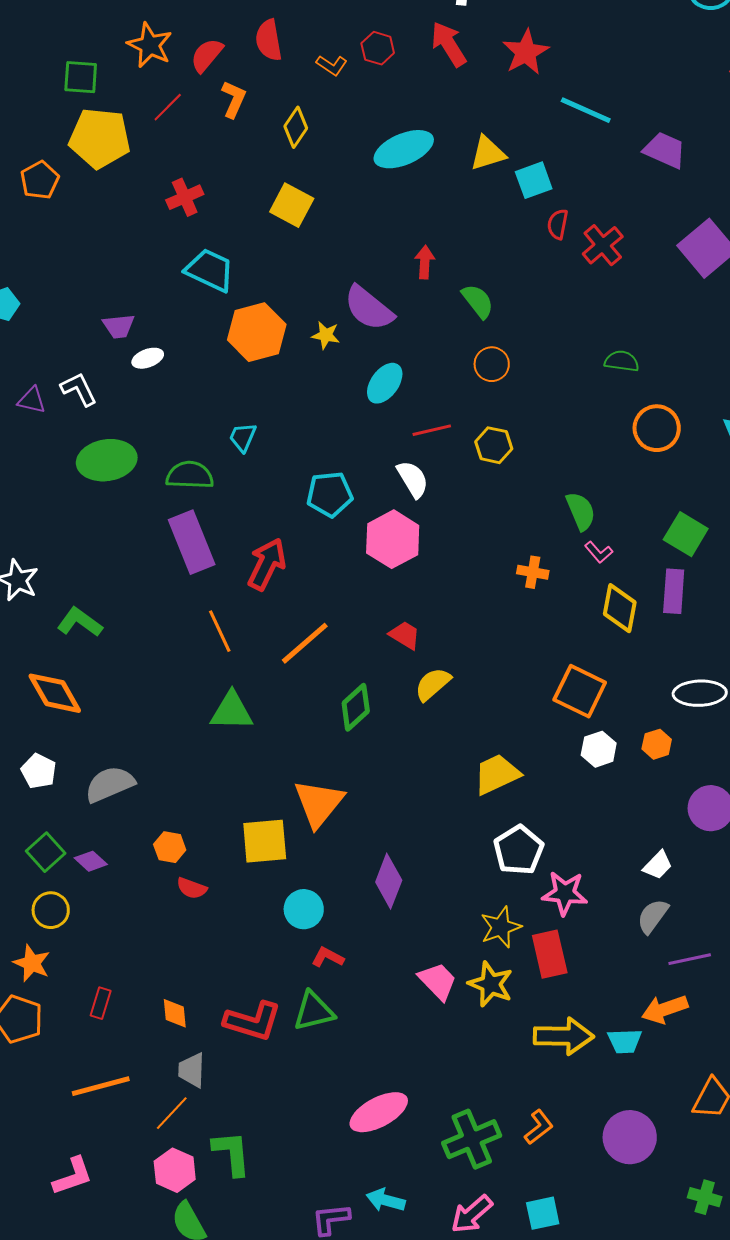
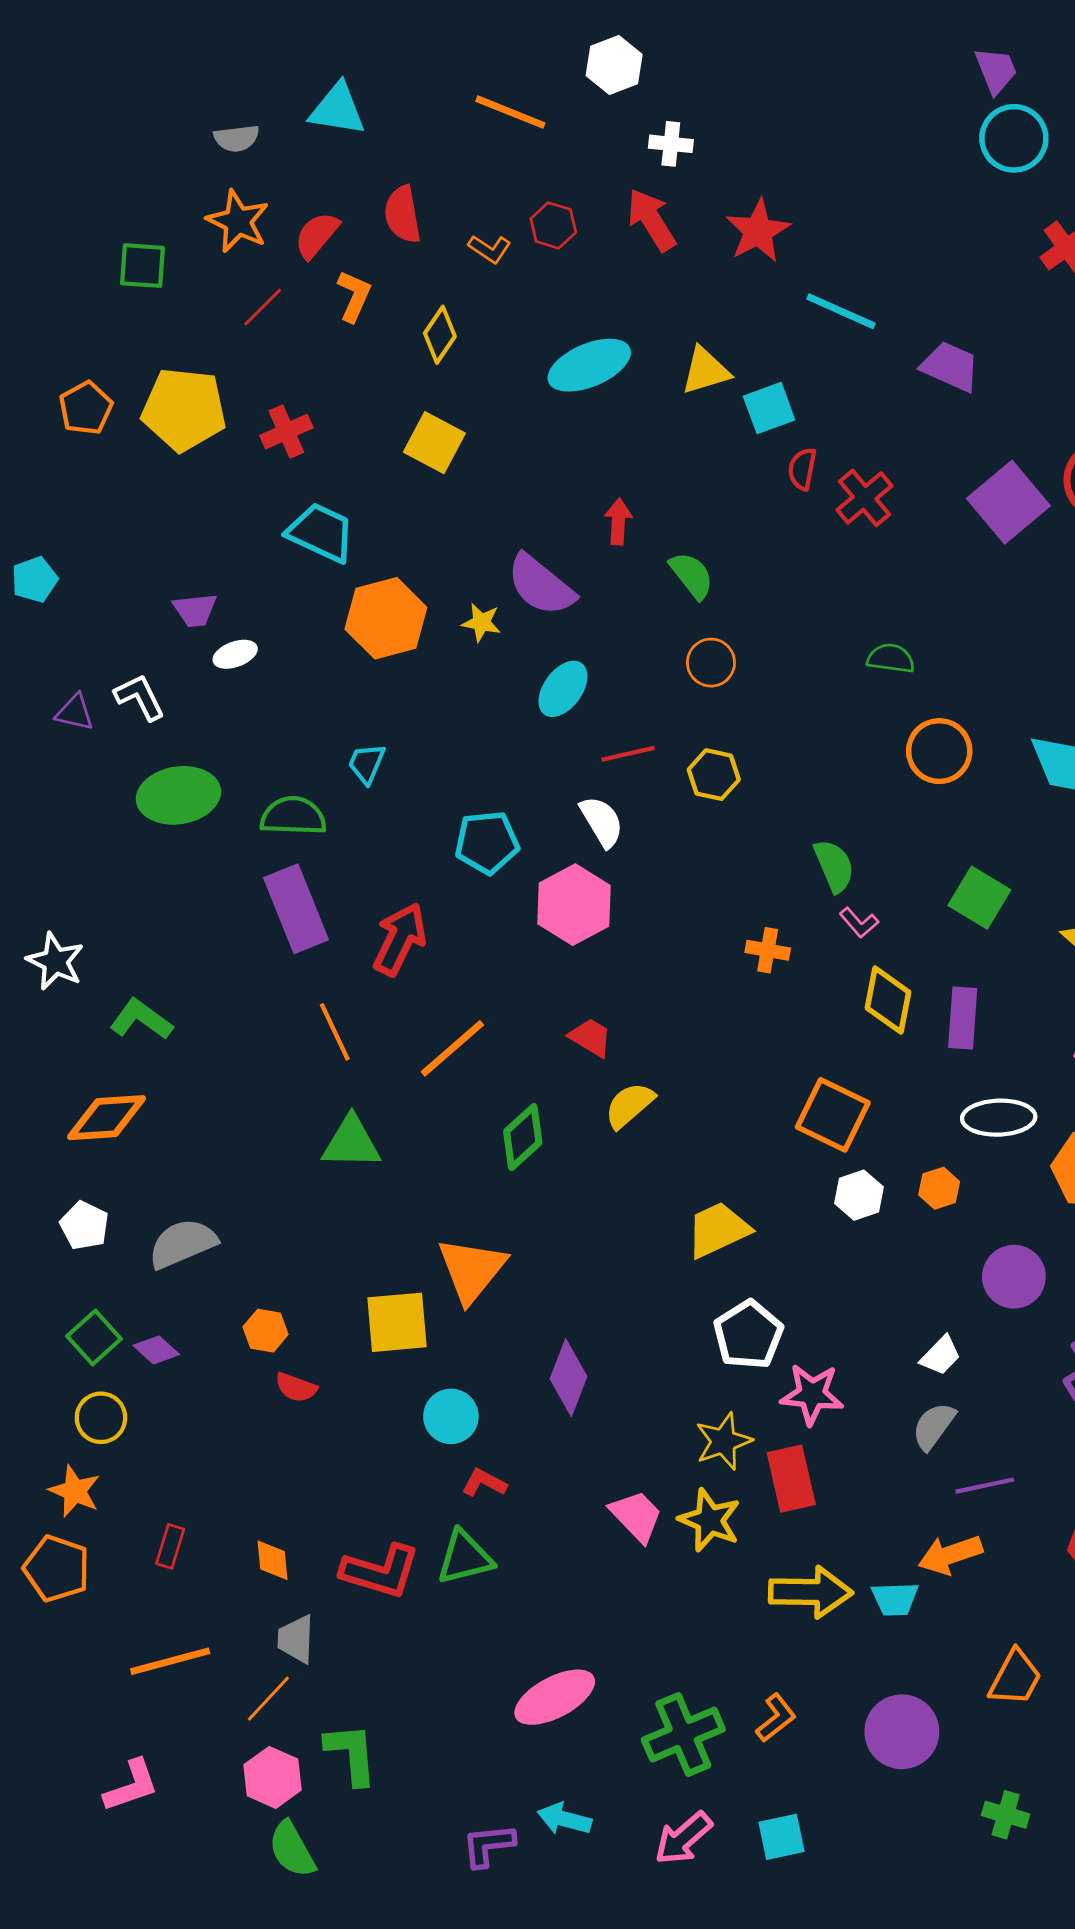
yellow pentagon: (100, 138) -> (184, 409), moved
purple rectangle: (674, 591) -> (963, 1018), moved
orange diamond: (55, 693) -> (107, 1118), turned -64

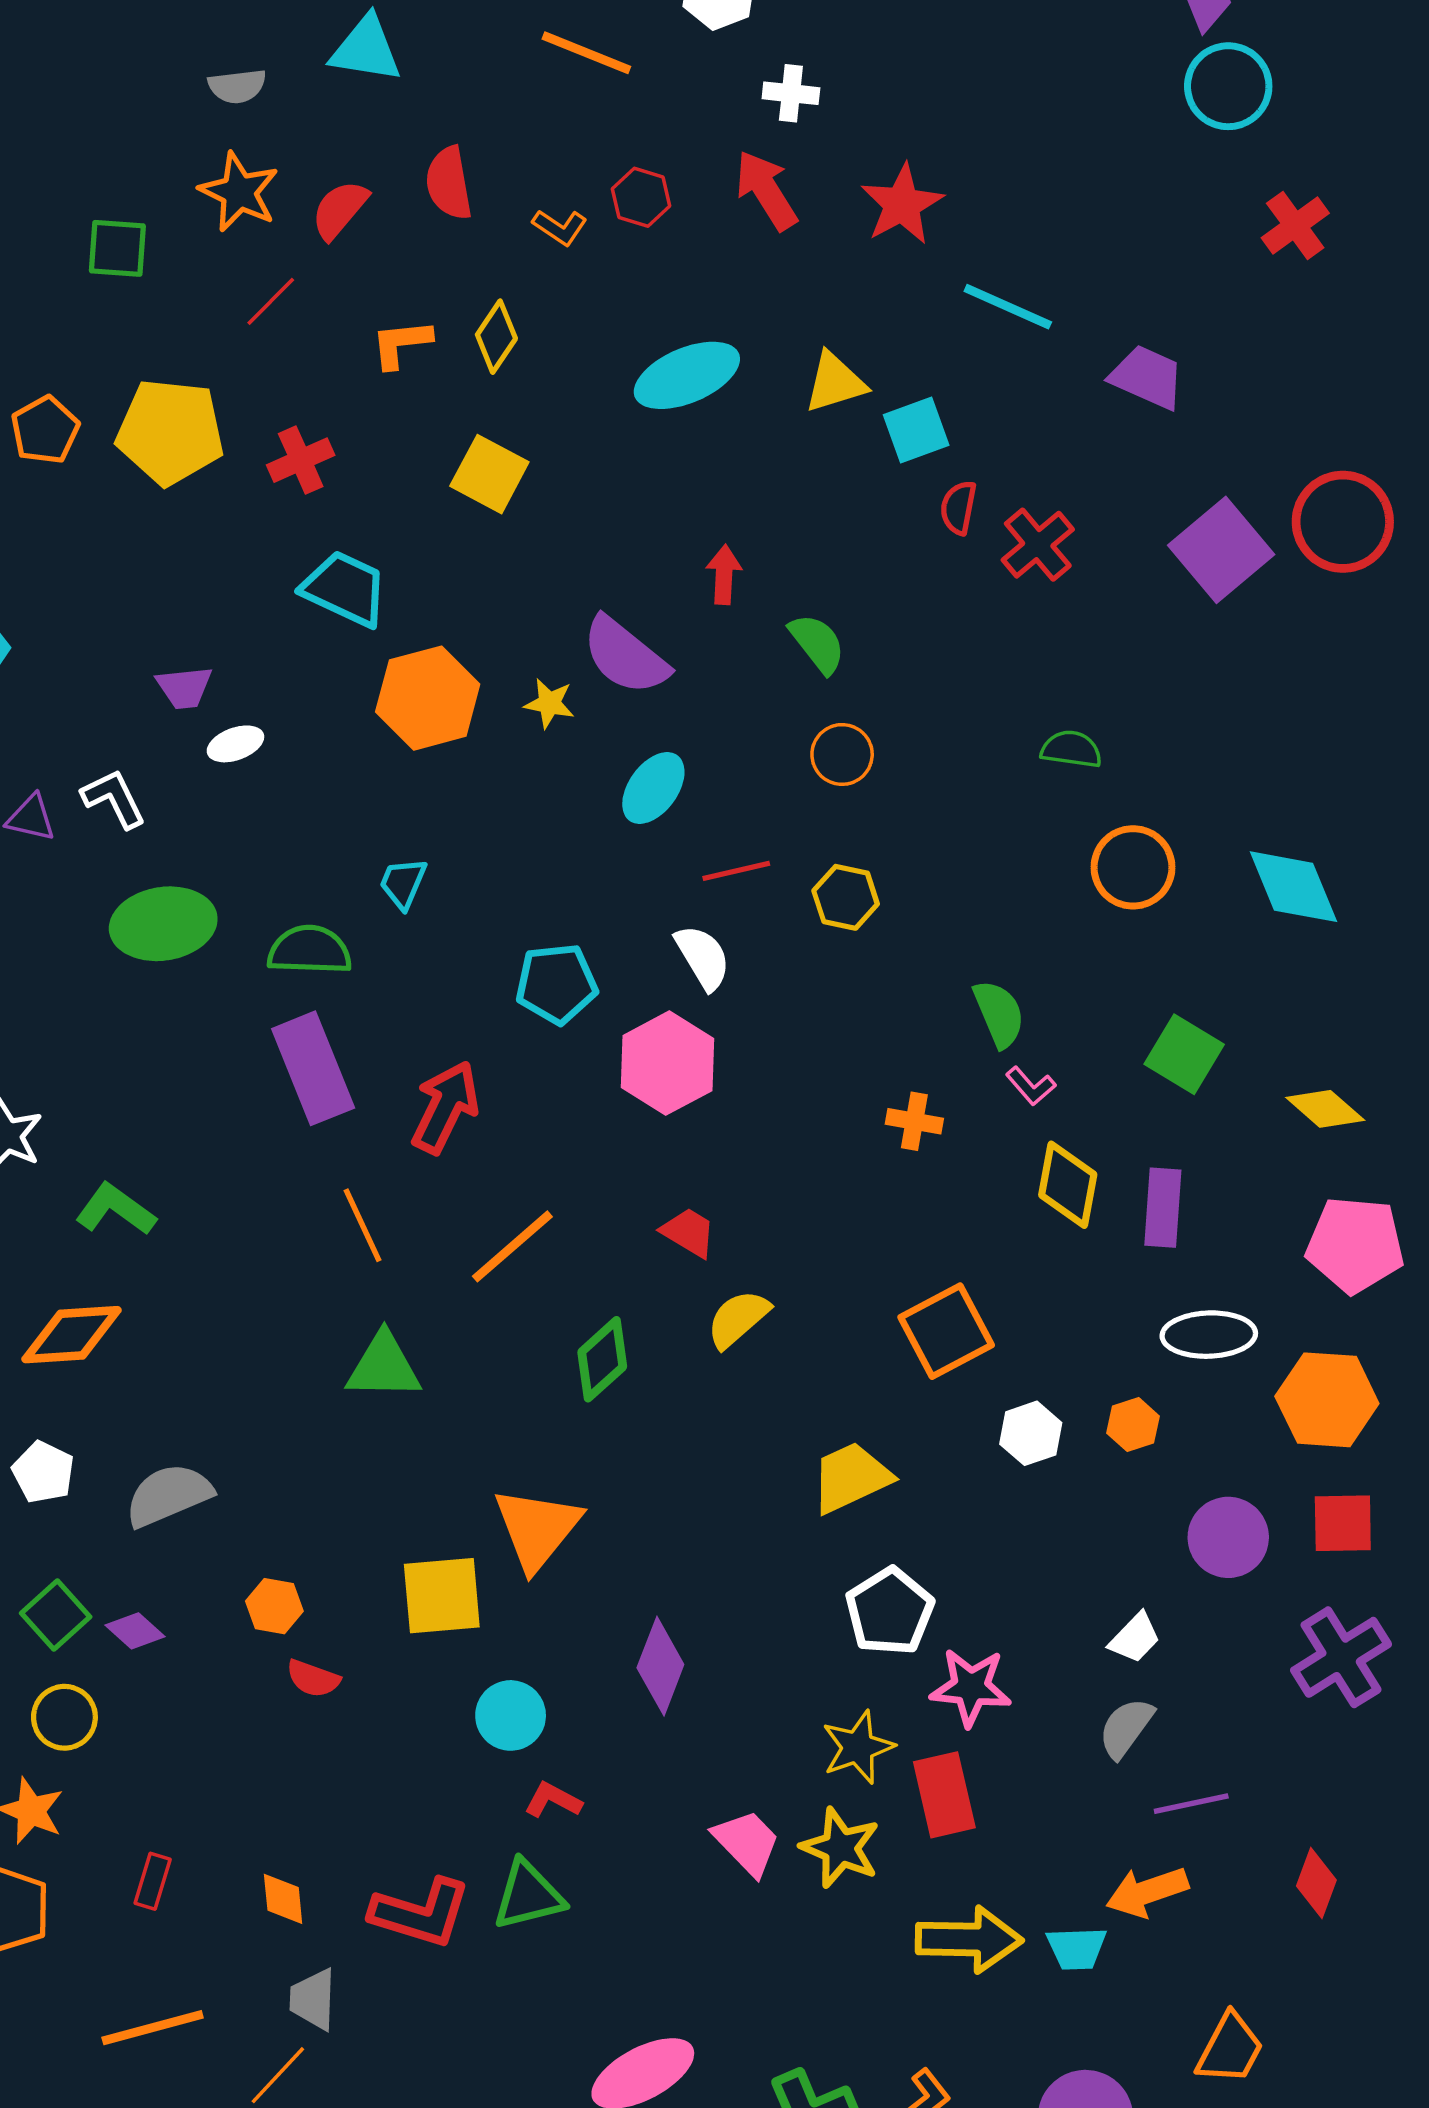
orange L-shape: (354, 296) -> (401, 344), moved, turned -120
orange square: (833, 1115) -> (946, 1331), moved, turned 36

